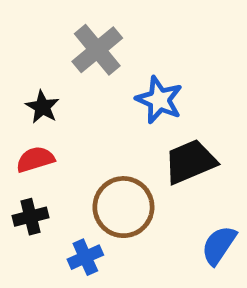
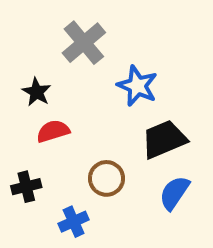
red semicircle: (35, 159) -> (53, 131), moved
brown circle: (123, 207) -> (106, 178), size x0.7
blue semicircle: (219, 245) -> (174, 193), moved

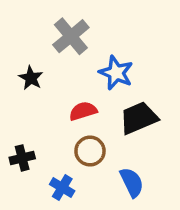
red semicircle: (53, 131) -> (83, 111), moved
blue semicircle: (174, 193) -> (132, 182), moved, turned 120
blue cross: (74, 222) -> (62, 188), turned -35

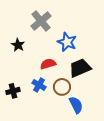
brown circle: (90, 151) -> (62, 87), moved
blue cross: (62, 188) -> (39, 85), moved

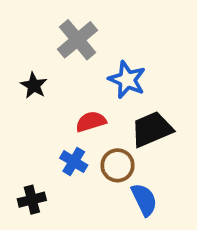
black cross: (13, 91) -> (32, 200), moved

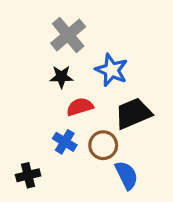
black star: (34, 85) -> (61, 77), moved, turned -30

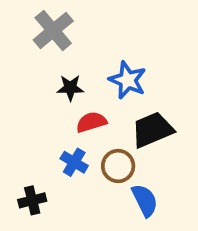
gray cross: (68, 35) -> (53, 30), moved

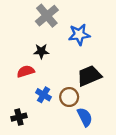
gray cross: (53, 30) -> (47, 16), moved
blue star: (128, 80) -> (79, 35), moved, turned -30
red semicircle: (91, 122) -> (26, 71), moved

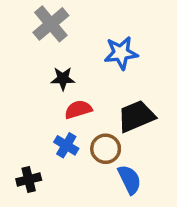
gray cross: (47, 16) -> (51, 24), moved
red semicircle: (26, 71) -> (78, 109), moved

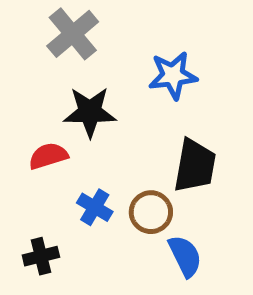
black star: (63, 79) -> (90, 112), size x1.5
red semicircle: (78, 109) -> (48, 156), moved
black trapezoid: (136, 116) -> (195, 166), turned 123

